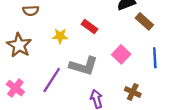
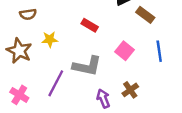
yellow star: (60, 36) -> (50, 39), moved
brown cross: (133, 92) -> (130, 90), moved, turned 35

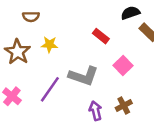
red rectangle: (90, 25) -> (101, 36), moved

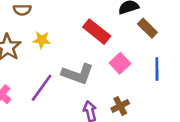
red rectangle: (101, 36) -> (97, 32), size x1.5

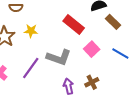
blue line: (157, 69) -> (120, 54), turned -60

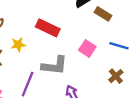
red rectangle: (74, 25) -> (48, 28), moved
brown cross: (92, 82) -> (116, 76), moved

